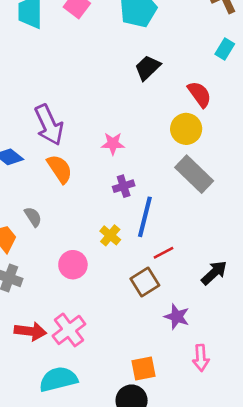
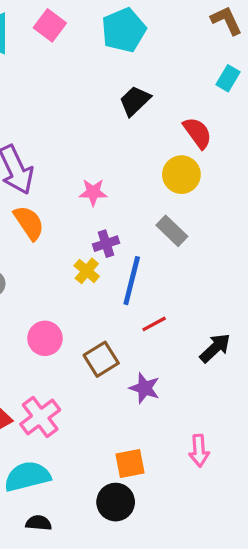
gray rectangle: (194, 174) -> (172, 231), moved, size x0.7
yellow cross: (110, 235) -> (87, 271), moved
brown square: (145, 282) -> (101, 359), moved
purple star: (177, 317) -> (145, 388), moved

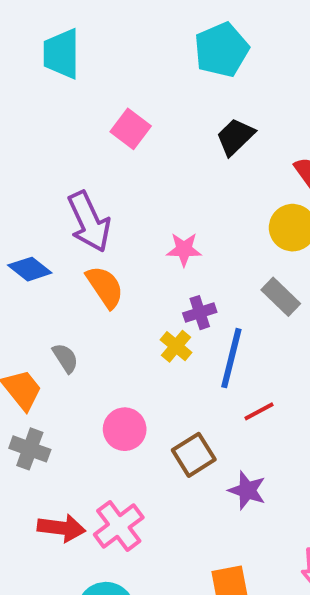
pink square: (50, 25) -> (131, 129), moved

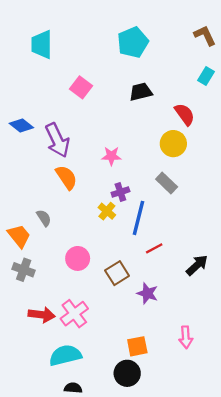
black trapezoid: (235, 137) -> (141, 92), turned 30
blue diamond: (30, 269) -> (21, 126), moved

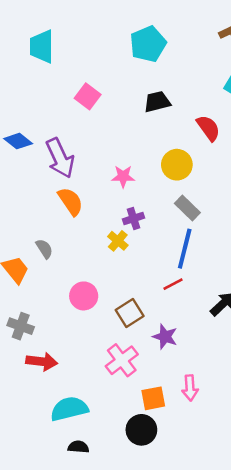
yellow circle: (173, 144) -> (177, 165), moved
blue line: (138, 218) -> (185, 249), moved
gray cross: (24, 270) -> (21, 326), moved
pink cross: (74, 314) -> (122, 360), moved
pink arrow: (186, 337) -> (190, 388), moved

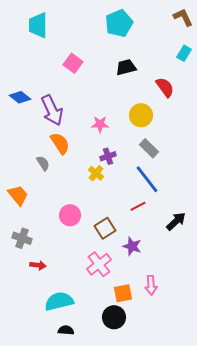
gray semicircle: (44, 249) -> (43, 163), moved
blue line: (185, 249) -> (147, 179), turned -52
red arrow: (42, 362) -> (38, 265), size x0.7

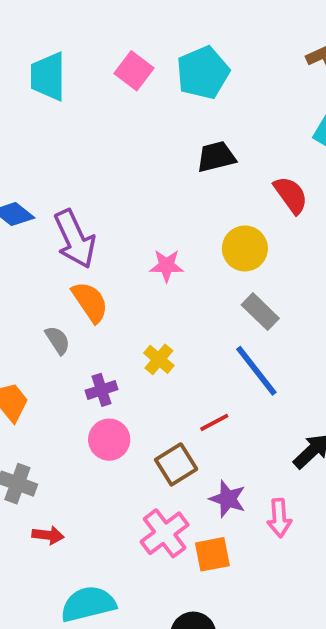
pink square: (73, 63) -> (134, 71), moved
purple cross: (108, 156) -> (102, 390), moved
red line: (138, 206) -> (214, 422), moved
pink arrow: (151, 285) -> (279, 518), moved
orange square: (123, 293) -> (212, 554), moved

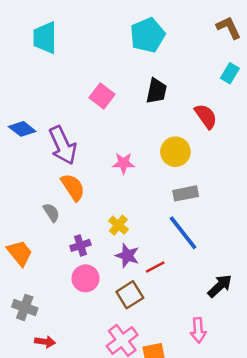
pink square: (134, 71) -> (102, 96), moved
black trapezoid: (216, 157) -> (156, 91), turned 116
gray rectangle: (260, 312) -> (186, 193), turned -55
purple star: (228, 499) -> (127, 256), moved

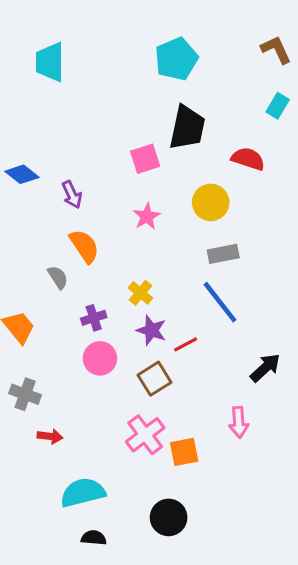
black trapezoid: (156, 91) -> (187, 128), size x1.4
pink square: (102, 96) -> (145, 159), moved, turned 35
red semicircle: (206, 116) -> (248, 159), turned -36
purple arrow: (63, 145) -> (72, 195), size x0.6
pink star: (124, 163) -> (147, 216), turned -30

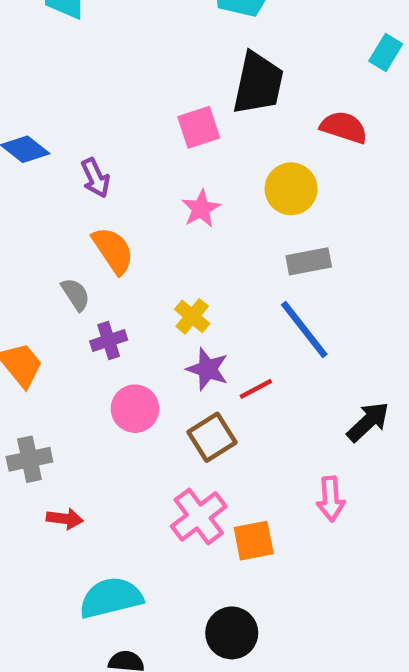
purple cross: (94, 318) -> (109, 341), moved
gray cross: (25, 394) -> (29, 459), turned -32

